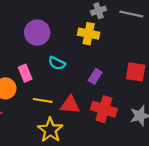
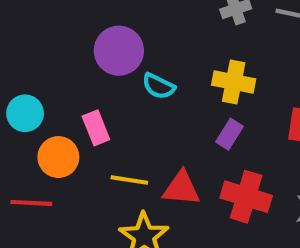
yellow cross: (89, 34) -> (234, 82), moved
cyan semicircle: (57, 63) -> (159, 86), moved

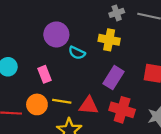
yellow cross: (234, 82) -> (109, 40), moved
purple rectangle: (229, 134) -> (113, 78), size x1.5
orange circle: (58, 157) -> (37, 104), moved

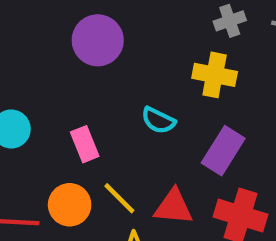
purple circle: (56, 34) -> (98, 40), moved
cyan semicircle: (77, 53) -> (158, 120), moved
yellow line: (62, 101) -> (119, 198), turned 36

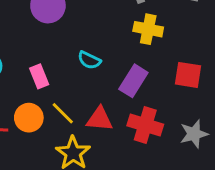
yellow cross: (215, 75) -> (148, 29), moved

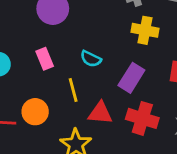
pink rectangle: (39, 76) -> (45, 59), moved
yellow line: (63, 113) -> (73, 90), moved, turned 30

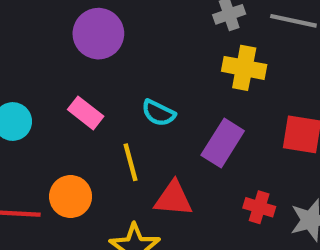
pink rectangle: (45, 59) -> (86, 113), turned -30
red cross: (142, 118) -> (259, 207), moved, size x0.6

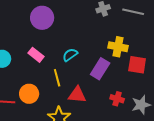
yellow cross: (244, 68) -> (118, 47), moved
cyan semicircle: (158, 113) -> (70, 55), turned 119

